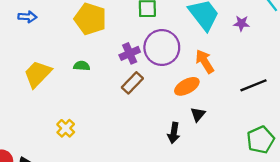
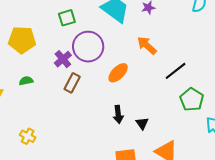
orange arrow: (205, 61) -> (147, 45), moved
black line: (254, 85) -> (176, 71), moved
black triangle: (198, 114) -> (142, 123), moved

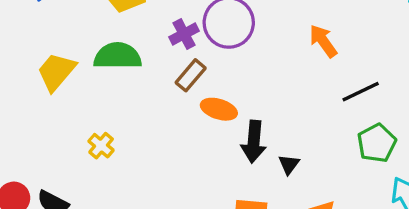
orange ellipse: (118, 73) -> (219, 109), moved, turned 50
green semicircle: (26, 81) -> (118, 56), size x2.0
black arrow: (118, 114) -> (254, 142), size x1.4

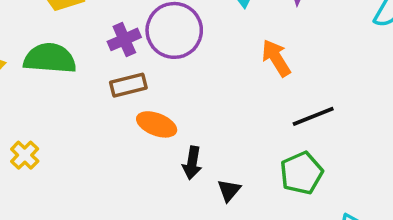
brown rectangle: (191, 75) -> (128, 85), turned 32
black arrow: (254, 142) -> (192, 163), size x0.7
green pentagon: (377, 143) -> (301, 173), moved

